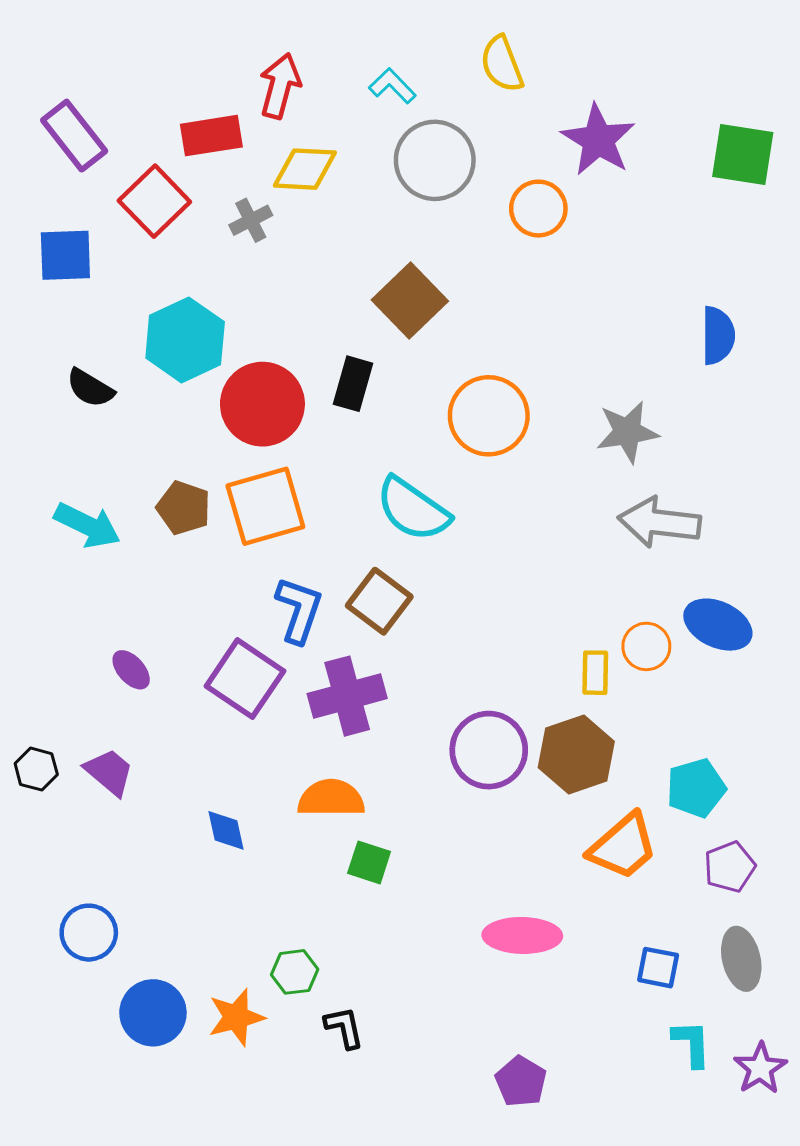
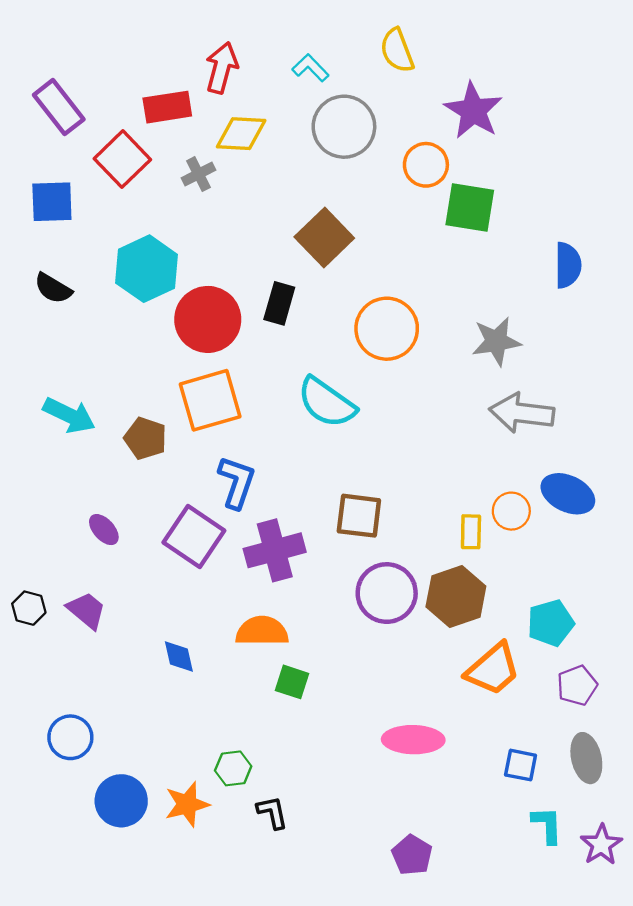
green square: (743, 155) -> (470, 207), moved
black semicircle: (90, 388) -> (53, 288), moved
brown pentagon: (184, 508) -> (145, 438), moved
brown square: (379, 601) -> (359, 516), moved, turned -30

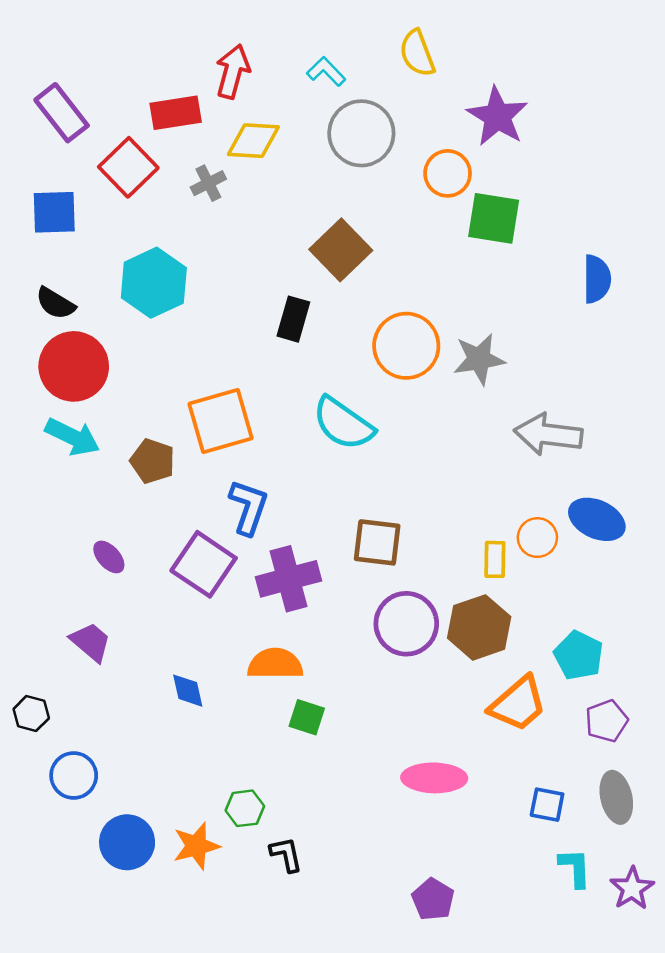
red circle: (208, 319) -> (74, 366), moved
gray star: (496, 341) -> (479, 359), moved
black hexagon: (29, 608) -> (31, 714), moved
cyan pentagon: (551, 623) -> (579, 655), turned -30

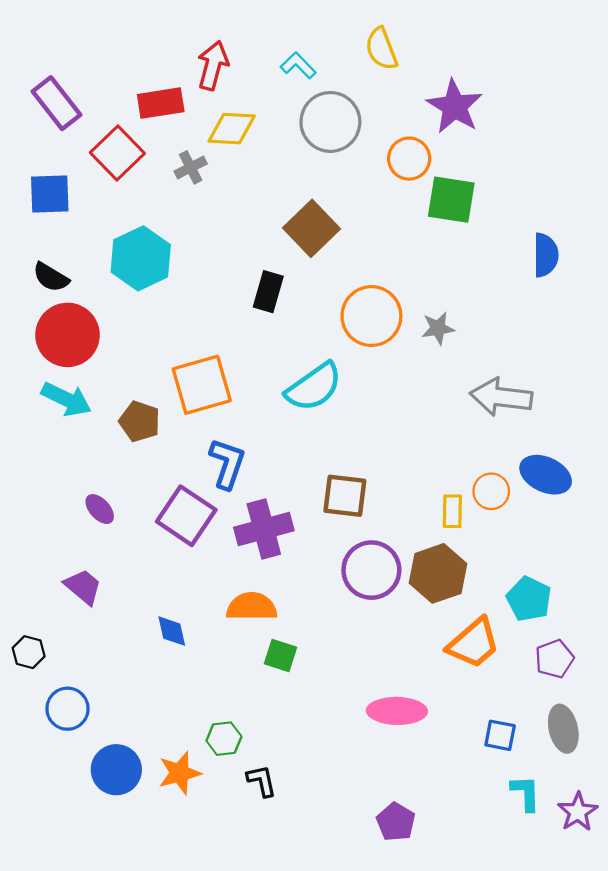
gray star: (479, 359) -> (438, 328), size x0.7
cyan semicircle: (343, 423) -> (314, 387), turned -70

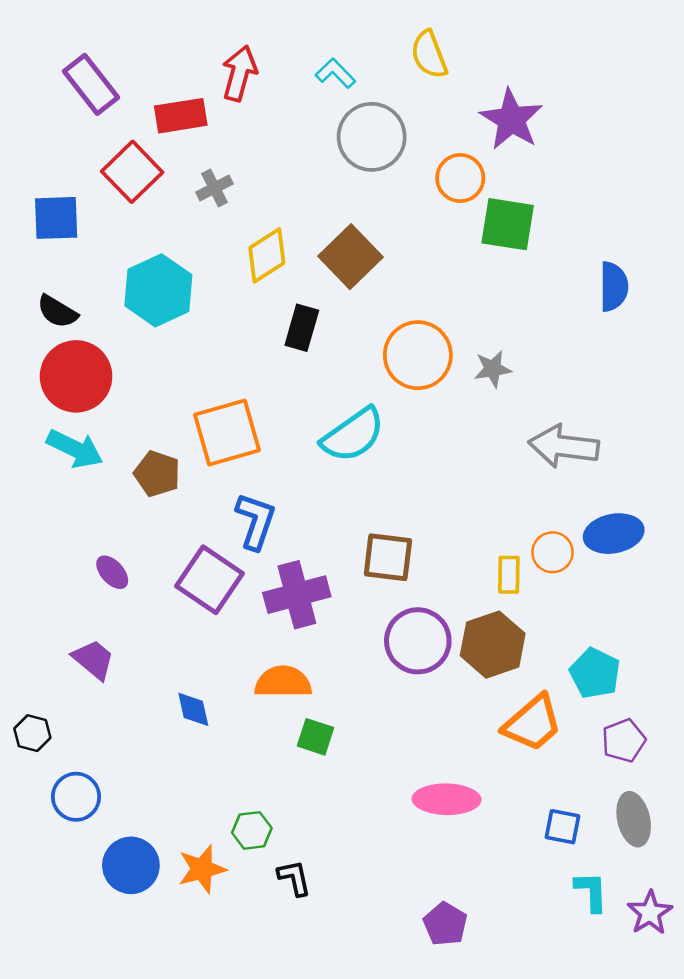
purple rectangle: (56, 103) -> (91, 84), moved
yellow diamond: (232, 129) -> (267, 255), moved, turned -36
blue ellipse: (546, 475) -> (614, 534), turned -36

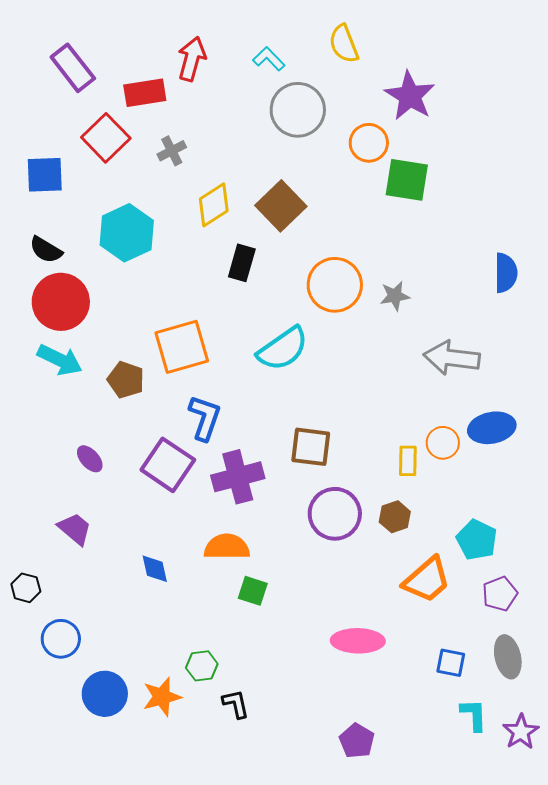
blue semicircle: (614, 287) -> (506, 273), moved
brown hexagon: (493, 645) -> (395, 517), size x0.6

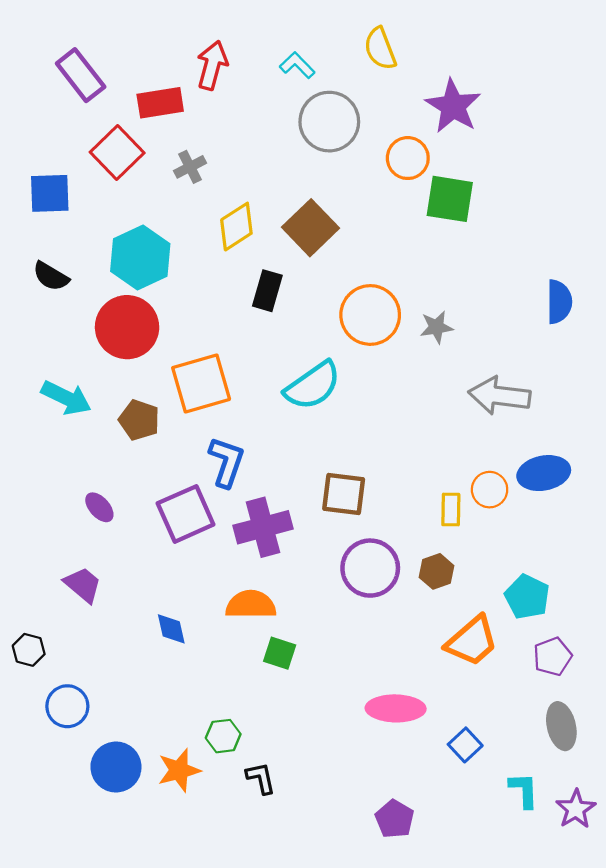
red circle: (61, 302) -> (127, 327), moved
purple square: (168, 465) -> (186, 514), turned 32
blue square: (451, 663) -> (465, 745), moved, turned 36

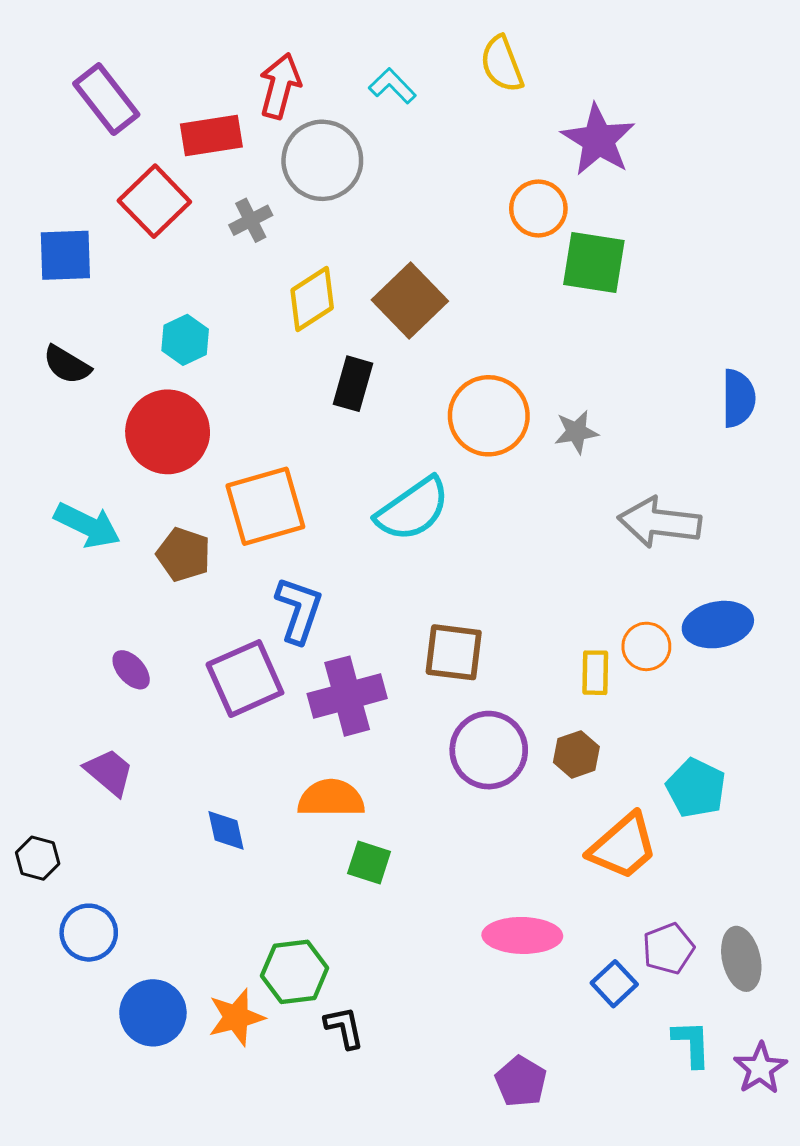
gray circle: (329, 122) -> (322, 160), moved
cyan hexagon: (140, 258) -> (185, 340), size x0.6
purple pentagon: (553, 656) -> (668, 949), moved
green hexagon: (223, 736) -> (295, 972), size x1.4

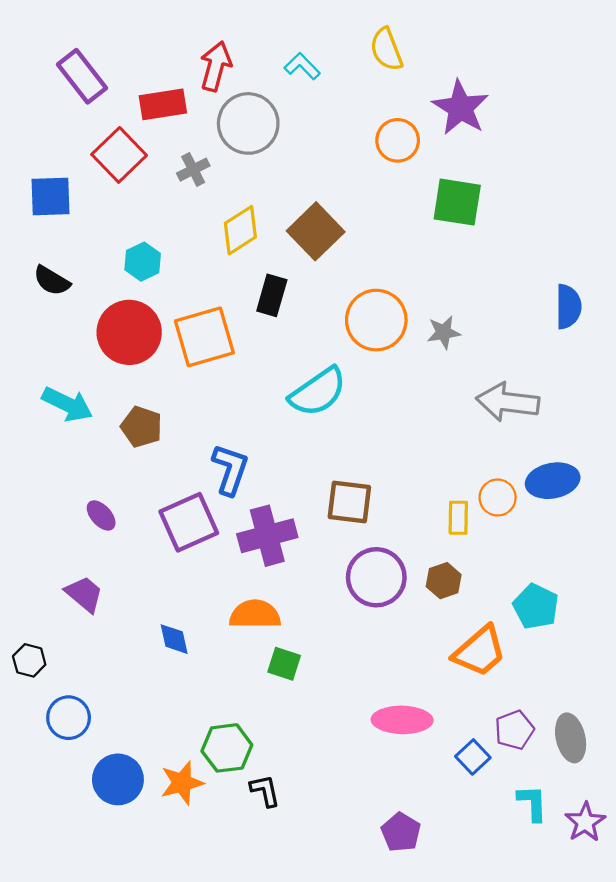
orange circle: (538, 209) -> (398, 140), moved
orange square: (265, 506) -> (204, 337), moved

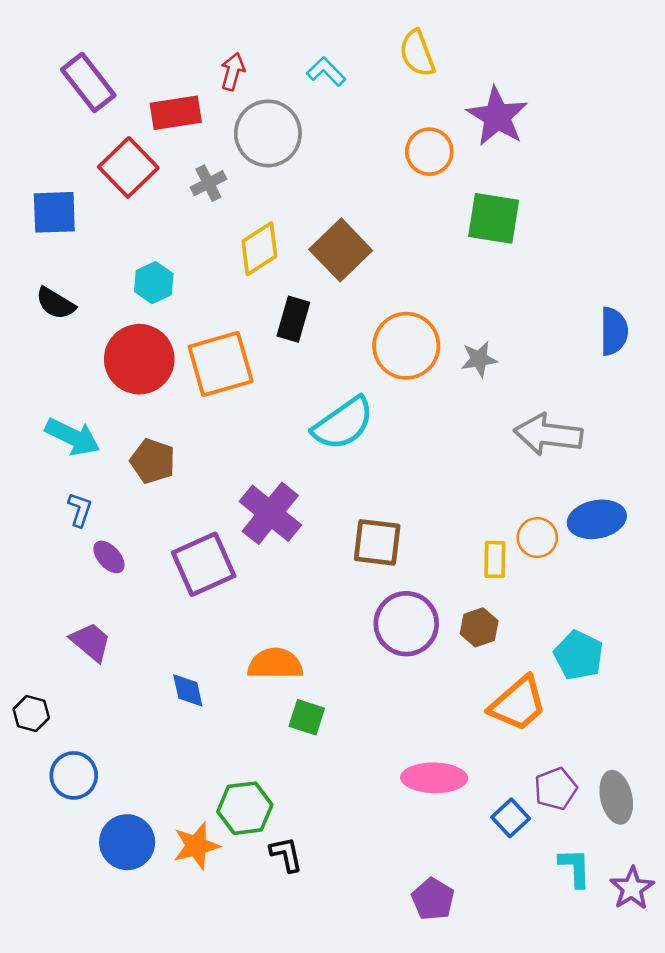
red arrow: (216, 66) -> (233, 72), size x0.7
blue L-shape: (230, 469) -> (80, 510), moved, size x0.6
purple cross: (267, 536) -> (270, 513), moved, turned -36

